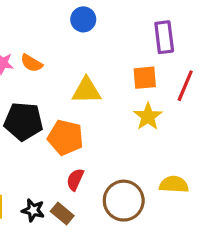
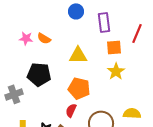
purple rectangle: (164, 37) -> (104, 22), moved
red line: (185, 86) -> (137, 33), moved
orange pentagon: (65, 137) -> (79, 88), moved

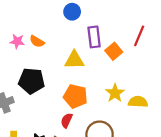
purple rectangle: (104, 22) -> (94, 37), moved
orange square: (114, 47) -> (114, 51), turned -35
yellow star: (116, 71) -> (115, 93), moved
yellow semicircle: (132, 113) -> (138, 102), moved

